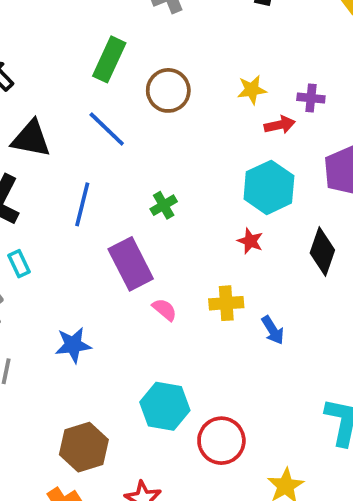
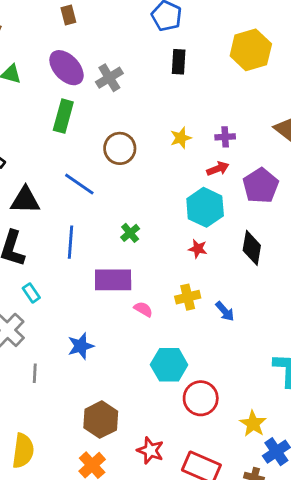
green rectangle: (109, 59) -> (63, 116), moved
red arrow: (280, 125) -> (218, 169), moved
purple rectangle: (131, 264) -> (113, 280), turned -54
cyan hexagon: (165, 406) -> (169, 365), moved

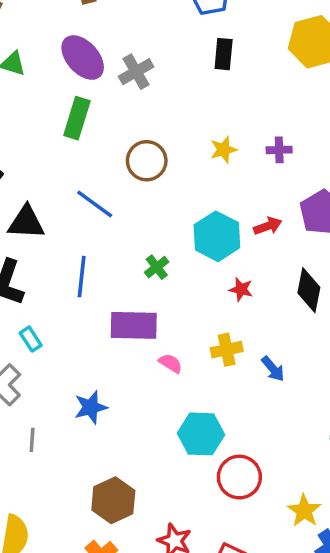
red arrow: (218, 169) -> (268, 226), moved
cyan hexagon: (205, 207) -> (217, 236), moved

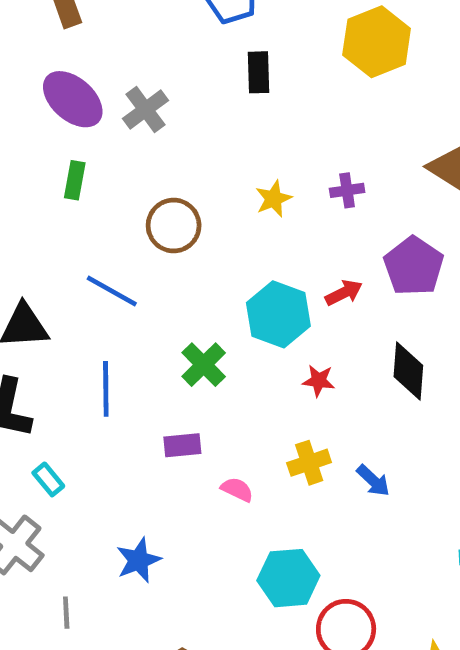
green rectangle: (77, 118) -> (75, 180), size x0.7
green cross: (157, 267) -> (204, 365), size x1.4
purple rectangle: (134, 325) -> (182, 445), size x0.6

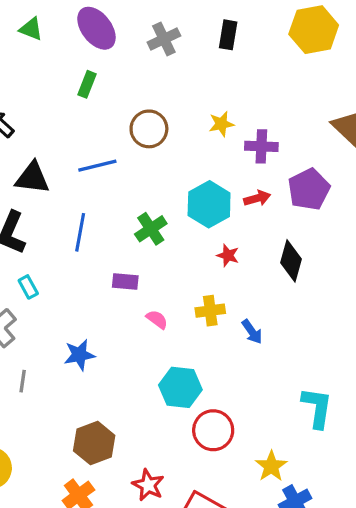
gray cross: (146, 109) -> (164, 39), moved
purple cross: (347, 190) -> (261, 146), moved, size x1.4
blue line: (112, 291) -> (97, 166), turned -54

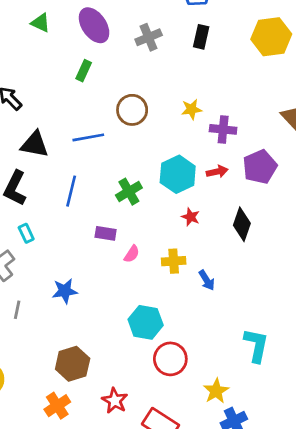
pink semicircle: (157, 319) -> (132, 254), moved, turned 84

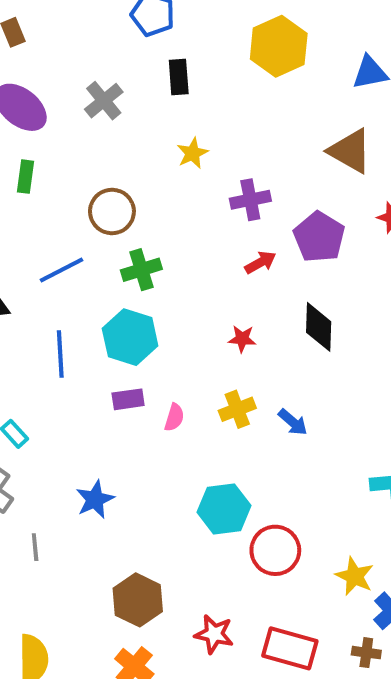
yellow star: (191, 109) -> (192, 153), moved
cyan hexagon: (178, 174) -> (130, 337), moved
green cross: (129, 192) -> (141, 270), moved, turned 30

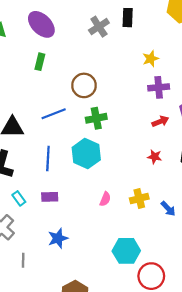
gray cross: (104, 101) -> (99, 27), moved
yellow star: (192, 153) -> (151, 59), moved
red star: (242, 339) -> (155, 157), moved
purple rectangle: (128, 399) -> (50, 197), moved

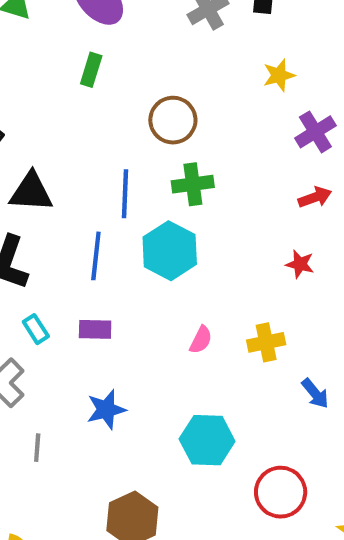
yellow star: (151, 59) -> (279, 75), moved
purple cross: (159, 87) -> (315, 132), turned -30
blue line: (54, 114) -> (125, 194), moved, turned -70
blue arrow: (168, 209) -> (315, 393), moved
cyan hexagon: (126, 251) -> (207, 440), moved

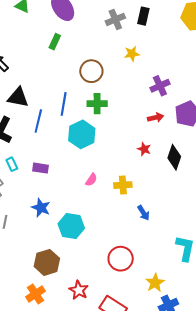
yellow star: (279, 75) -> (132, 54), moved
blue line: (96, 256) -> (38, 121), moved
blue star: (106, 410) -> (41, 208), turned 30
cyan hexagon: (207, 440) -> (71, 226), moved

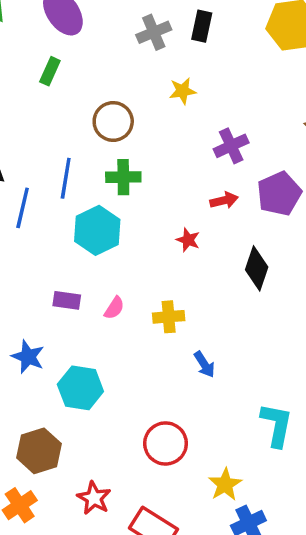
red star: (144, 149) -> (188, 240), moved
purple rectangle: (41, 168) -> (67, 300), moved

